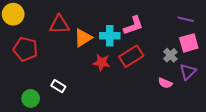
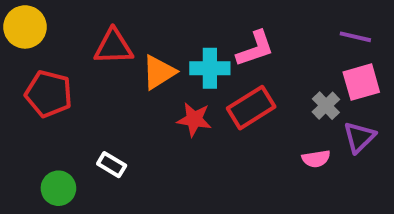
pink semicircle: (165, 83) -> (316, 159), turned -32

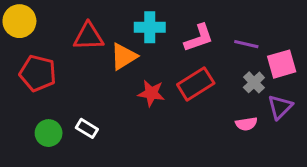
purple line: (355, 37) -> (246, 44), moved
cyan cross: (210, 68) -> (150, 27), moved
green circle: (58, 188) -> (49, 133), moved

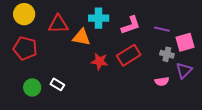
yellow circle: (19, 21) -> (24, 14), moved
orange triangle: (124, 56) -> (81, 37), turned 42
gray cross: (254, 82) -> (167, 54), turned -32

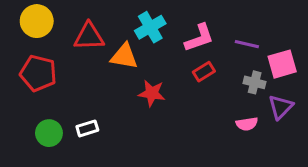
cyan cross: (99, 18) -> (150, 27), turned -30
red rectangle: (129, 55) -> (204, 72), moved, size x0.6
white rectangle: (57, 84) -> (87, 128), turned -48

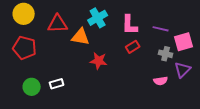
pink L-shape: (199, 38) -> (130, 25), turned 110

